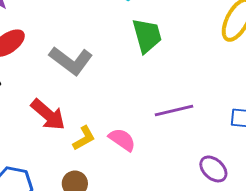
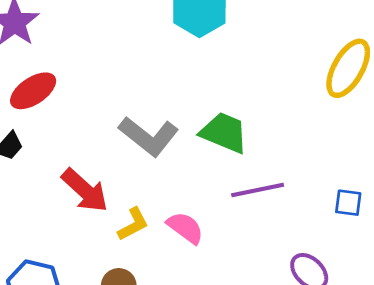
green trapezoid: (147, 36) -> (224, 133), moved, turned -54
gray L-shape: (71, 61) -> (149, 136), moved

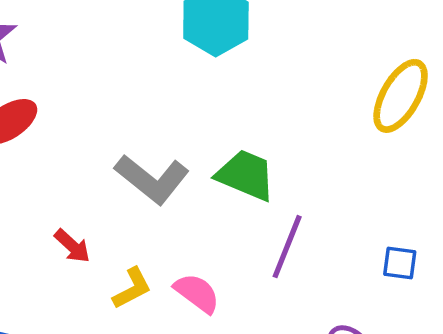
red arrow: (85, 190) -> (72, 246), size x0.6
purple line: (258, 190) -> (287, 247), turned -57

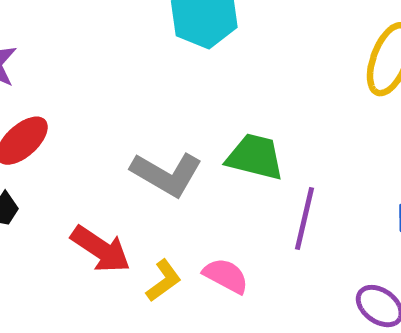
red arrow: (72, 246) -> (101, 249), size x1.6

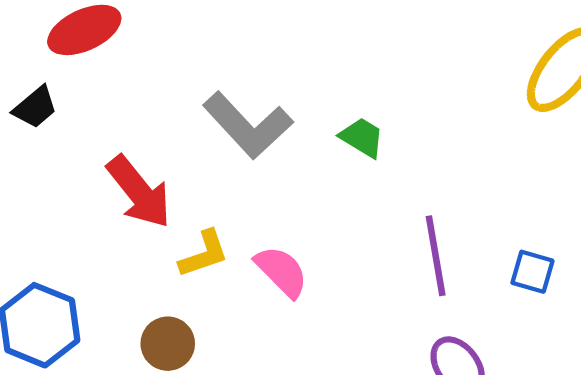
green trapezoid: (255, 157) -> (362, 137), size x0.6
purple line: (304, 219) -> (436, 256), moved, turned -40

